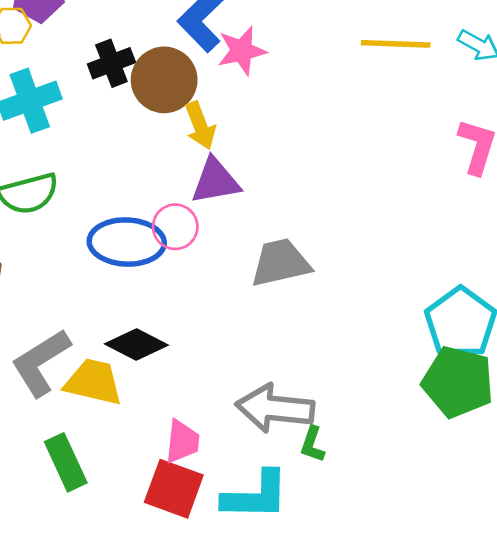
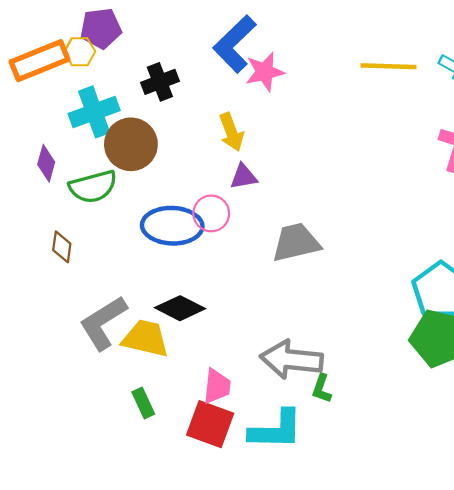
brown circle: (164, 80) -> (131, 144), moved
purple triangle: (215, 181) -> (244, 177), size x0.7
green rectangle: (66, 462) -> (143, 403), moved, size x0.7

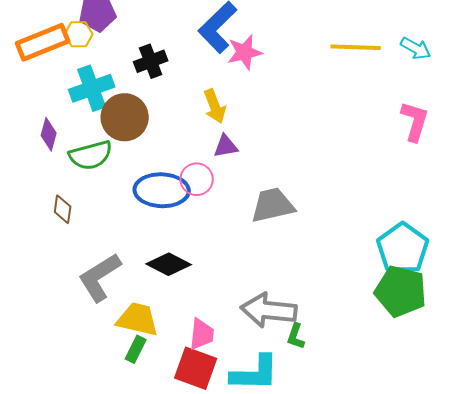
yellow trapezoid: (145, 338) -> (138, 319), moved
green rectangle: (143, 403) -> (136, 349), turned 52

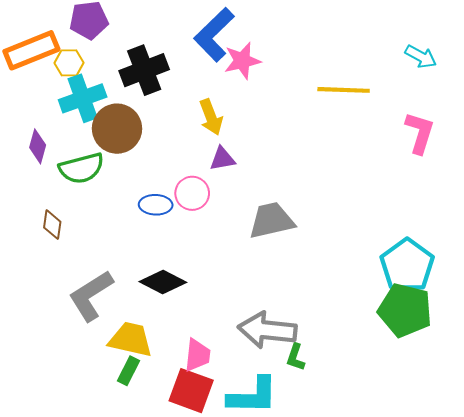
yellow hexagon: (79, 34) -> (69, 63), moved
yellow line: (356, 47) -> (344, 90), moved
black cross: (151, 61) -> (144, 70), size x1.4
blue ellipse: (162, 190) -> (156, 205), size x0.6

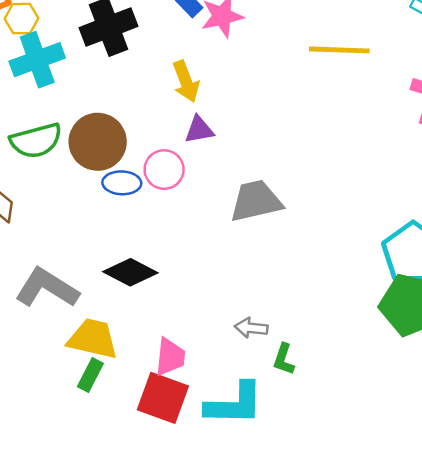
brown circle: (117, 129) -> (98, 142), moved
gray L-shape: (91, 296) -> (47, 288), turned 64
gray arrow: (267, 330) -> (251, 328), size x0.5

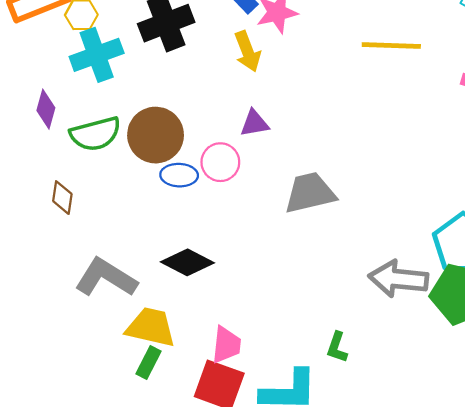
yellow arrow: (186, 81) -> (247, 51), moved
gray arrow: (251, 328) -> (398, 279), moved, size x1.8

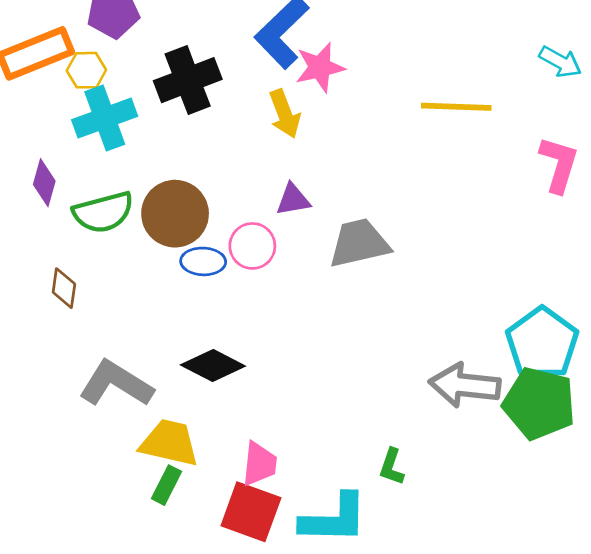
gray trapezoid: (310, 193) -> (359, 243), moved

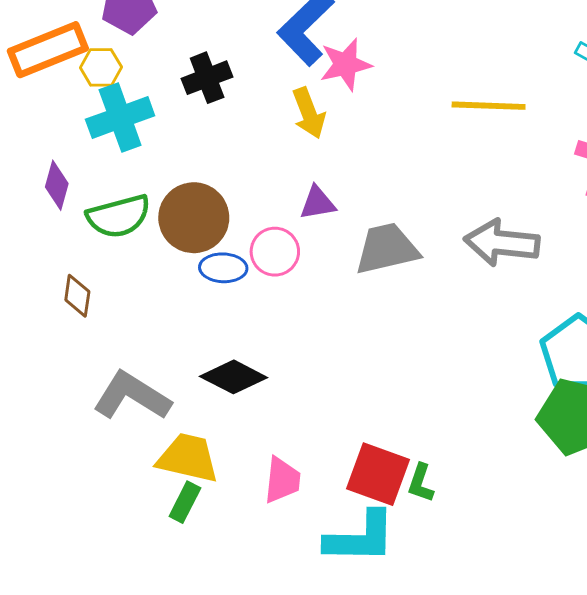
black cross: (188, 80) -> (207, 78), size x0.7
gray arrow: (465, 385) -> (502, 243), moved
red square: (251, 512) -> (378, 474), moved

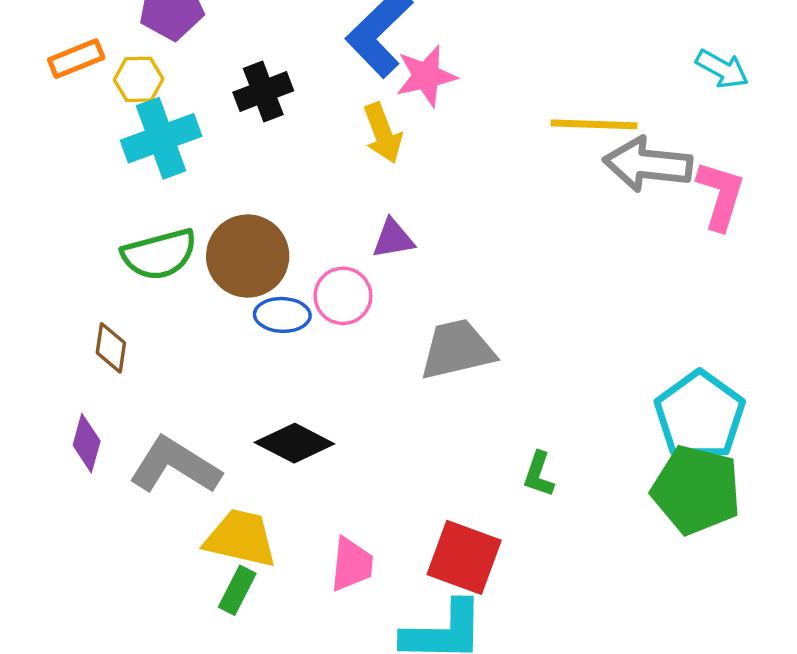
orange rectangle: (48, 50) -> (76, 59), size x0.6
purple diamond: (57, 185) -> (87, 443), moved
gray arrow: (502, 243) -> (648, 164), moved
gray trapezoid: (387, 249) -> (457, 350), moved
green L-shape: (421, 483) -> (539, 474), moved

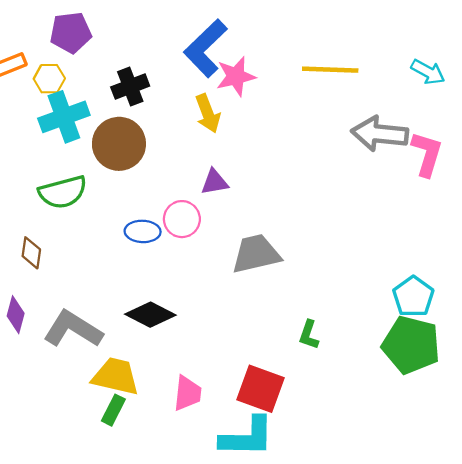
yellow line: (594, 124) -> (330, 70), moved
brown circle: (248, 256) -> (119, 144), moved
cyan pentagon: (700, 415) -> (413, 297), size x0.7

